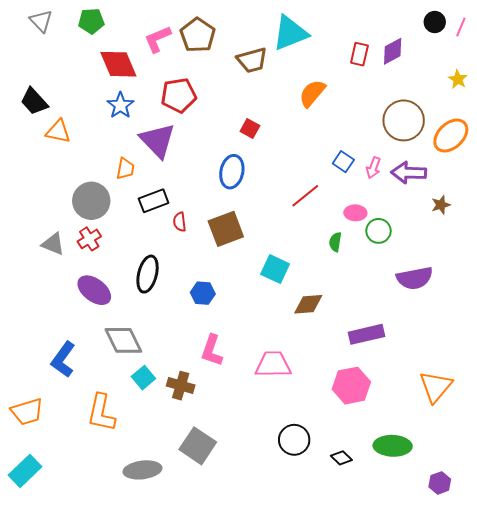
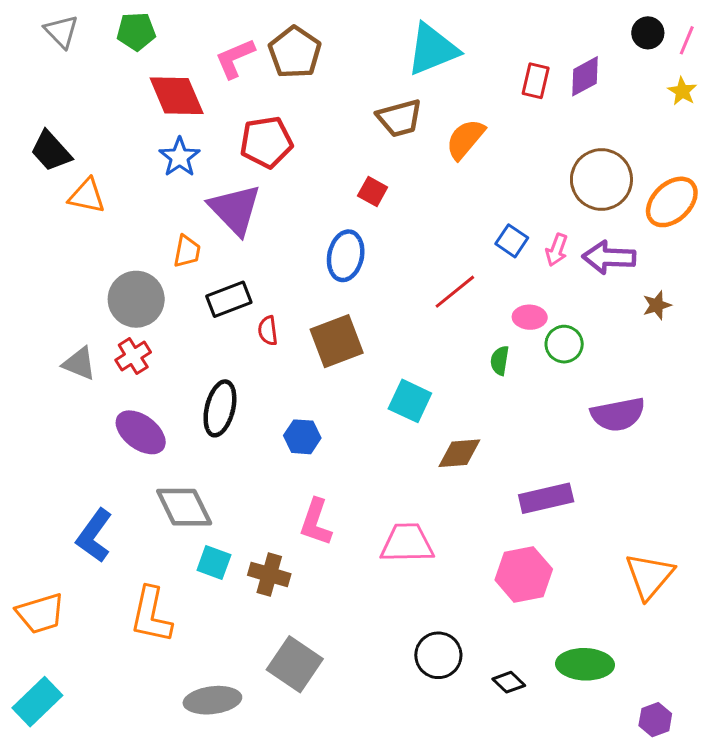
brown trapezoid: (252, 60) -> (399, 118), moved
yellow star: (458, 79) -> (682, 91), moved
cyan square: (143, 378) -> (214, 563), turned -30

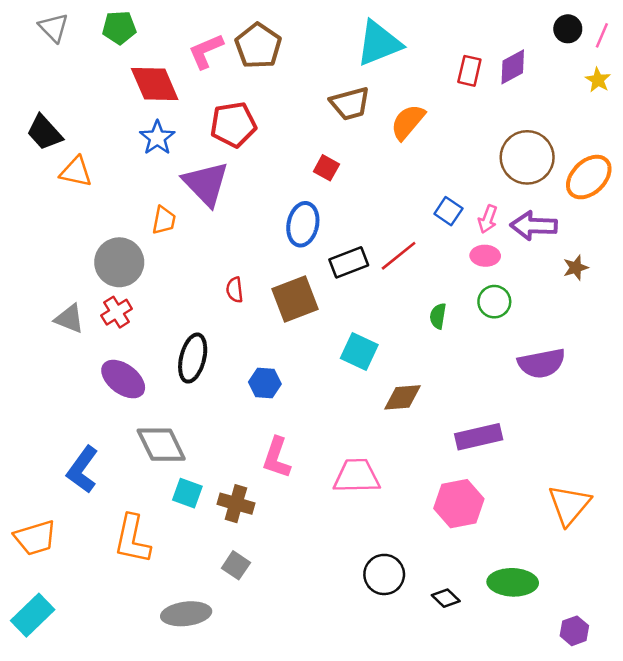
black rectangle: (229, 299) -> (349, 262), moved
pink ellipse: (530, 317) -> (485, 256), moved
gray square: (295, 664) -> (236, 565), moved, size x0.6

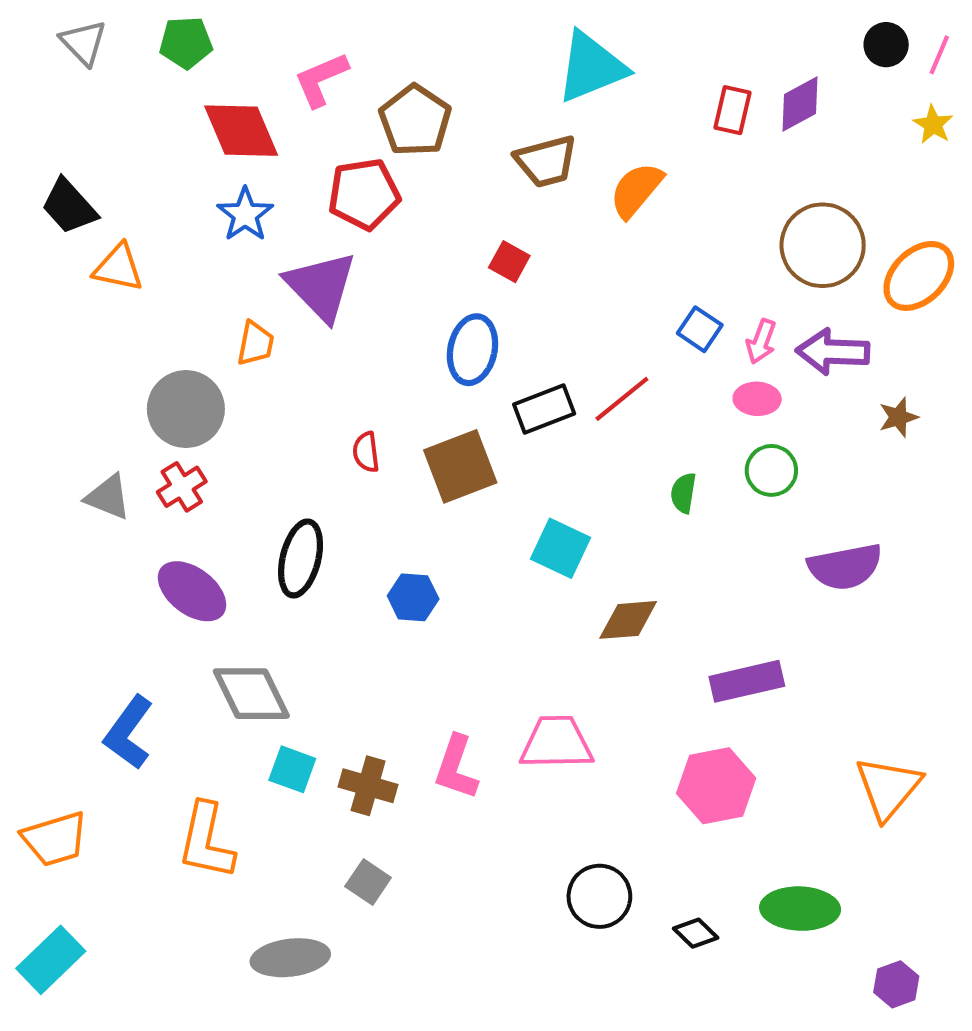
brown pentagon: (258, 46) -> (415, 120), moved
pink L-shape: (277, 458) -> (456, 767), moved

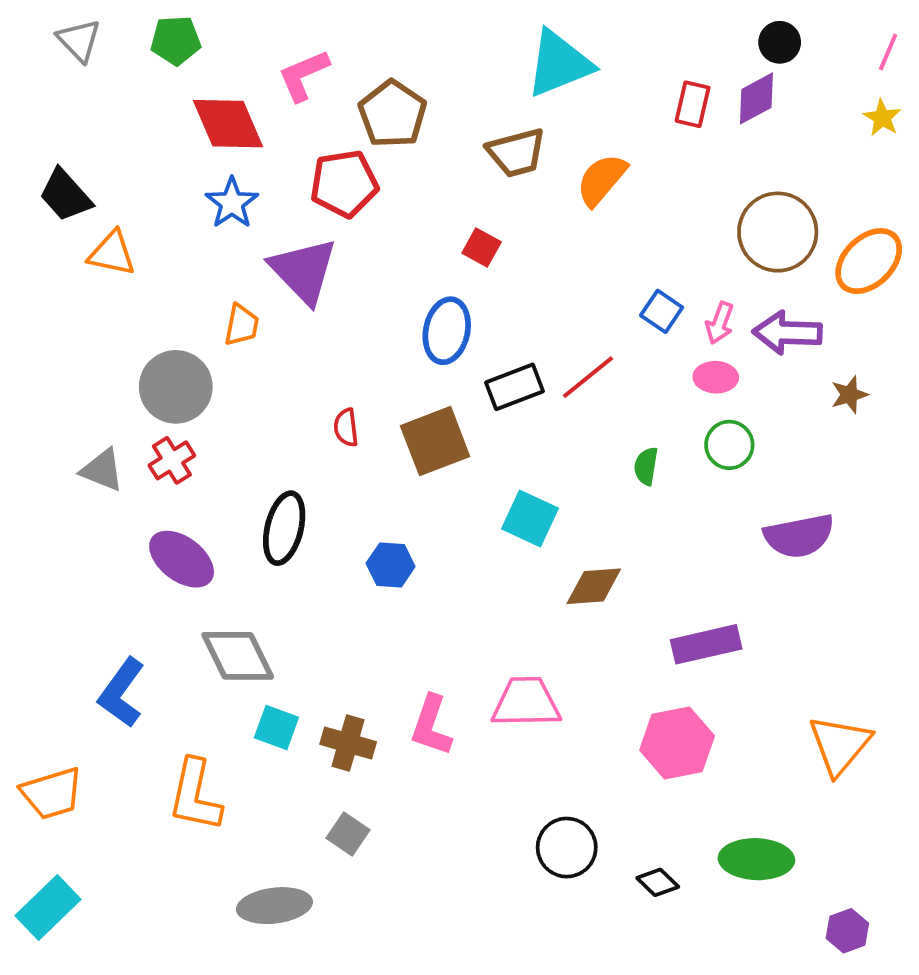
black circle: (886, 45) -> (780, 42), moved

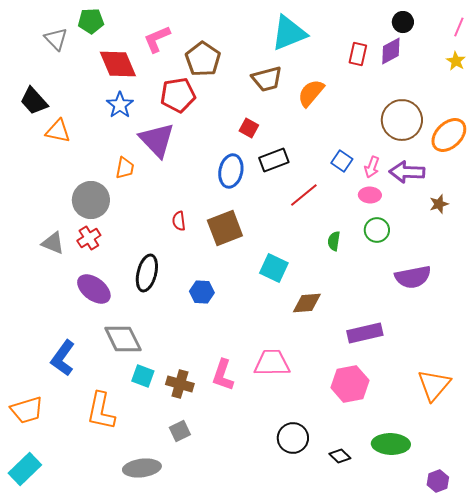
gray triangle: (79, 40) -> (56, 39), moved
black rectangle: (514, 387) -> (274, 160), moved
gray square: (348, 834) -> (180, 431), turned 30

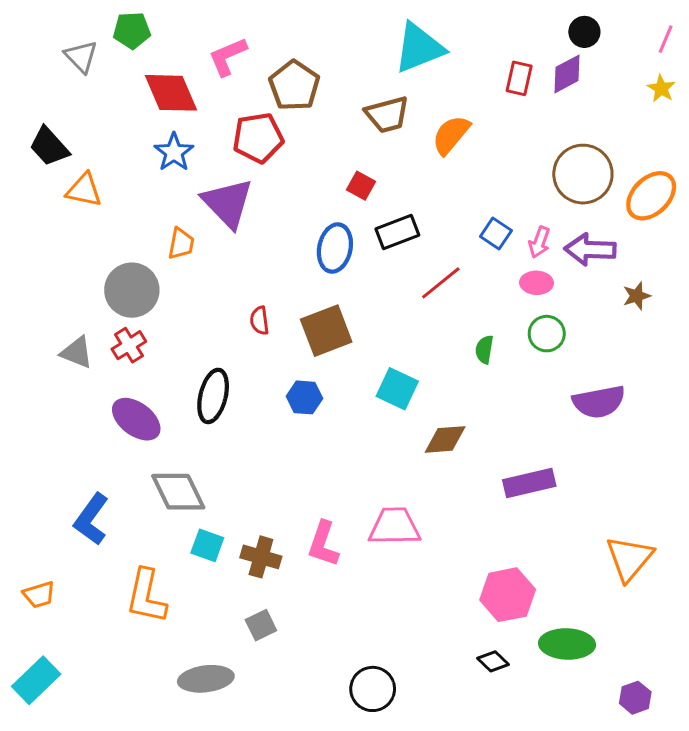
blue hexagon: (202, 292) -> (304, 397), moved
pink hexagon: (350, 384) -> (508, 595), moved
orange trapezoid: (27, 410) -> (39, 595), size x0.7
black circle: (293, 438) -> (373, 689), moved

